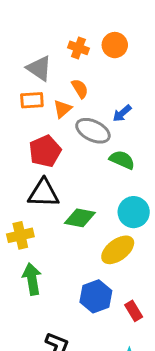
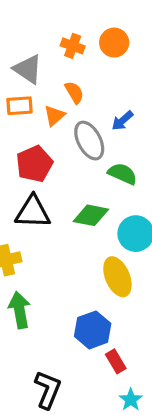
gray ellipse: (93, 131) -> (89, 141), turned 36
green diamond: (80, 218) -> (91, 215), moved
yellow ellipse: (118, 250) -> (117, 277), turned -76
red rectangle: (134, 311) -> (116, 361), moved

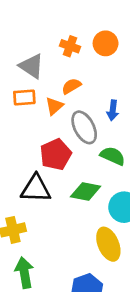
orange semicircle: (74, 92) -> (71, 86), turned -90
blue arrow: (122, 121) -> (113, 110), turned -42
red pentagon: (34, 164) -> (56, 154), moved

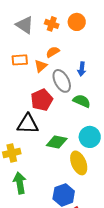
gray triangle: (31, 66) -> (25, 25), moved
green diamond: (86, 191) -> (57, 142), moved

